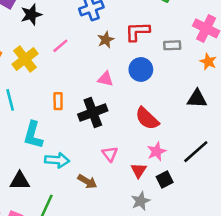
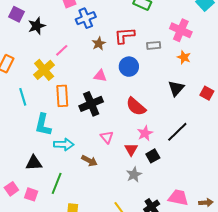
yellow cross: (25, 59) -> (44, 70), moved
black triangle: (197, 99) -> (176, 88), turned -48
orange rectangle: (58, 101) -> (62, 96), size x1.5

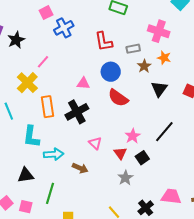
red L-shape: (124, 35) -> (104, 41), turned -90
brown star: (99, 44) -> (144, 66), moved
red semicircle: (136, 107) -> (118, 98), moved

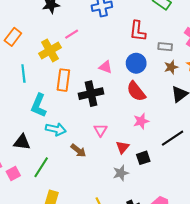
pink star: (133, 136) -> (141, 121), moved
pink square: (26, 207) -> (13, 173), turned 32

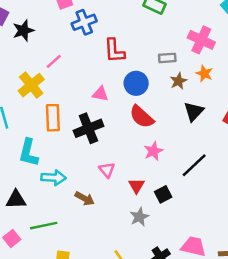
red L-shape: (138, 31) -> (114, 51), moved
green line: (41, 167) -> (44, 226), turned 55

